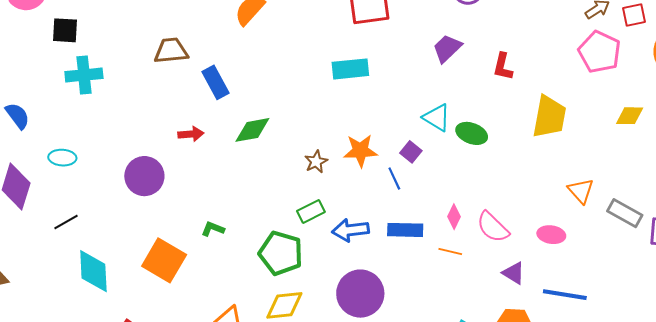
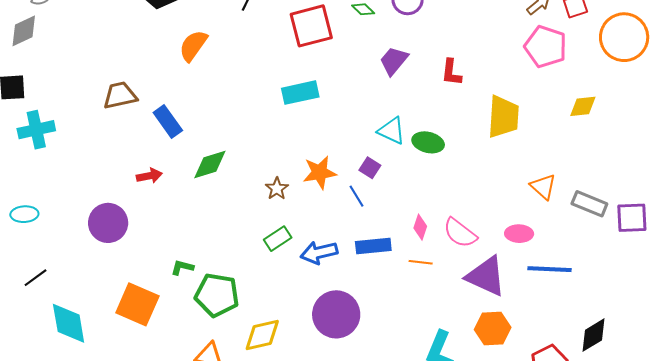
green pentagon: (281, 253) -> (217, 295), moved
purple triangle: (514, 273) -> (486, 276), size x1.8
blue line: (565, 295) -> (549, 269), moved

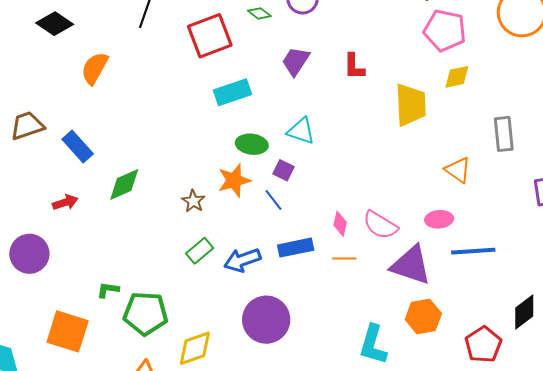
cyan rectangle: (300, 93) -> (232, 92), moved
yellow diamond: (583, 106) -> (457, 77), moved
green ellipse: (428, 142) -> (252, 144), moved
gray rectangle: (589, 204) -> (504, 134), moved, turned 68

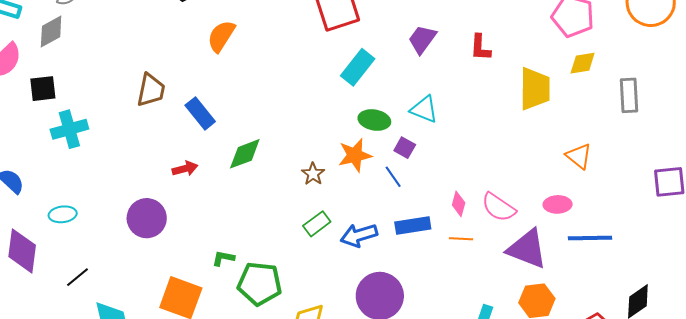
cyan rectangle: (232, 92) -> (358, 67), turned -36
brown trapezoid: (27, 126) -> (151, 90), turned 117
gray rectangle: (504, 134) -> (629, 95), moved

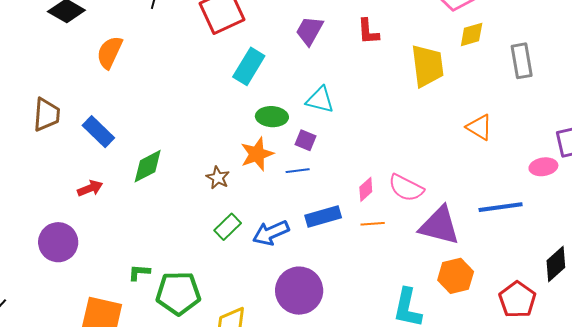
blue line: (393, 177) -> (298, 171), turned -55
pink diamond: (459, 204) -> (366, 189), turned 40
pink ellipse: (558, 204) -> (543, 167), moved

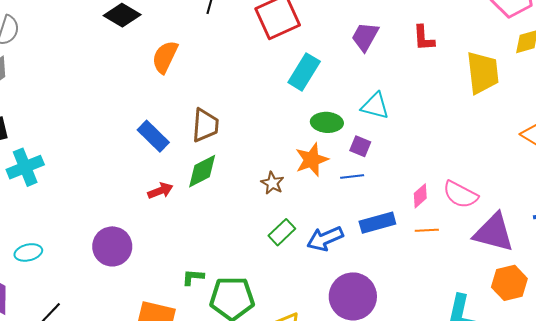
brown trapezoid: (47, 115) -> (205, 125), moved
red arrow: (90, 188) -> (160, 191), moved

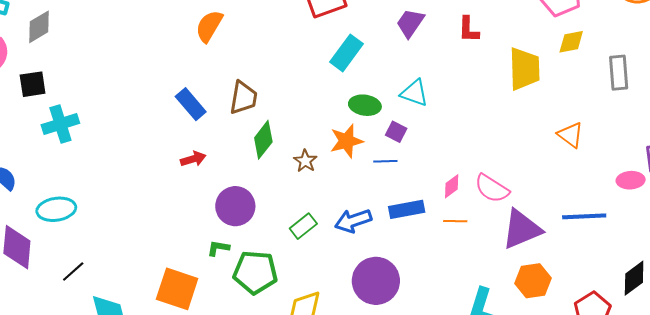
green diamond: (202, 171) -> (263, 140), moved, turned -30
green rectangle: (282, 232) -> (303, 226), moved
purple triangle: (494, 233) -> (522, 229), turned -42
purple circle: (112, 246) -> (235, 206), moved
cyan ellipse: (28, 252) -> (56, 209), size x1.4

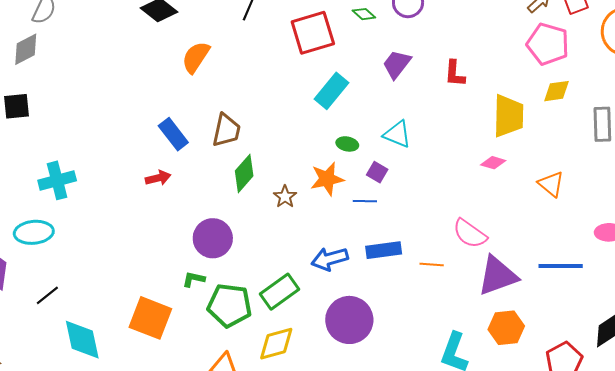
green ellipse: (365, 105) -> (347, 144), size x0.7
cyan cross: (60, 124) -> (57, 180), moved
red arrow: (193, 159) -> (158, 178), moved
pink diamond: (452, 186) -> (493, 163), moved, turned 50
green rectangle: (303, 226) -> (279, 292), moved, size x1.4

